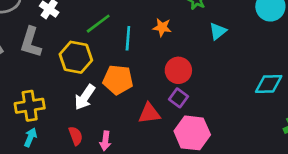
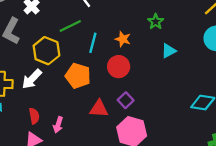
red circle: (178, 70) -> (119, 67), moved
white arrow: (85, 97) -> (32, 79), moved

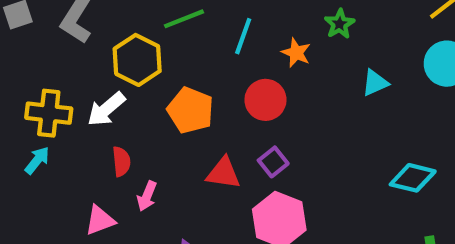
orange star: (123, 39) -> (296, 53), moved
cyan line: (93, 43) -> (243, 36), moved
cyan triangle: (169, 51) -> (375, 83), moved
red semicircle: (34, 116) -> (121, 162), moved

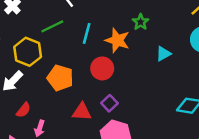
orange star: (296, 53) -> (117, 40), size x1.5
red semicircle: (121, 162) -> (23, 110), turned 49

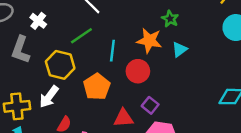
cyan line: (87, 33) -> (112, 51), moved
cyan triangle: (163, 54) -> (180, 50), moved
orange pentagon: (60, 78) -> (97, 87), turned 30

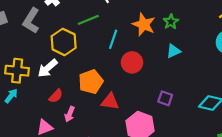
orange star: (149, 41) -> (144, 25), moved
orange pentagon: (97, 87) -> (91, 82), moved
purple square: (150, 105) -> (165, 98), moved, turned -32

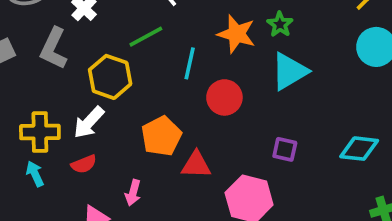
cyan triangle: (173, 51) -> (289, 71), size x1.6
cyan arrow: (11, 96) -> (35, 174), turned -56
red semicircle: (56, 96) -> (84, 164), moved, turned 32

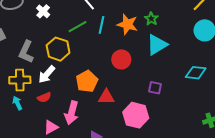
gray L-shape: (54, 48) -> (26, 52), moved
cyan line: (190, 63) -> (101, 25), moved
cyan diamond: (359, 149) -> (196, 73), moved
pink arrow: (133, 193) -> (72, 113), size x1.6

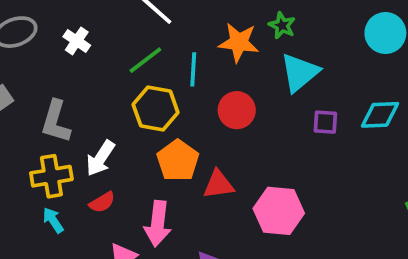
cyan line: (101, 25) -> (193, 69), moved
yellow hexagon: (58, 49) -> (156, 108), moved
purple square: (155, 88) -> (325, 122), moved

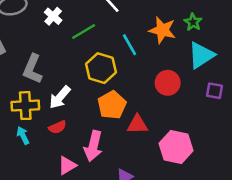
green line: (145, 60) -> (84, 31), moved
cyan line: (193, 69) -> (130, 45), turned -40
red circle: (237, 110) -> (168, 83), moved

